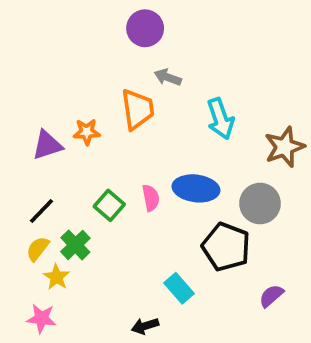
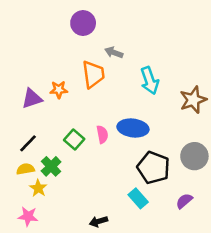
purple circle: (145, 28) -> (83, 23), moved
gray circle: (260, 203) -> (194, 156), moved
yellow semicircle: (38, 249) -> (25, 169), turned 42
cyan rectangle: (179, 288) -> (138, 198), moved

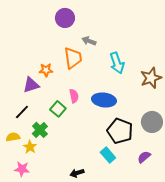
purple triangle: (32, 99) -> (31, 85), moved
pink semicircle: (102, 134) -> (74, 96), moved
yellow semicircle: (25, 169) -> (13, 137), moved

